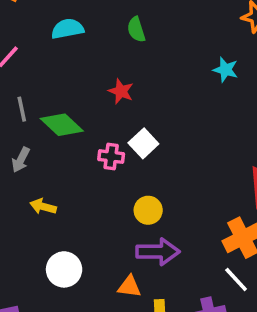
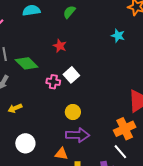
green semicircle: (136, 29) -> (69, 12), turned 56
yellow arrow: (43, 206) -> (15, 108), turned -40

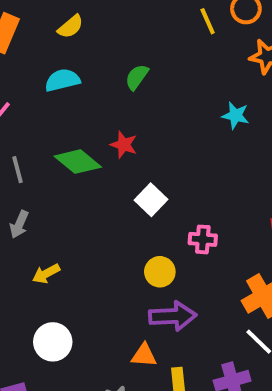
green diamond: (27, 63) -> (78, 162), moved
pink cross: (53, 82) -> (203, 239), moved
white circle: (25, 143) -> (53, 342), moved

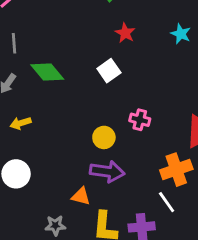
red star: (124, 145) -> (125, 33), moved
green diamond: (78, 162) -> (47, 72), moved
white square: (151, 200) -> (109, 71), moved

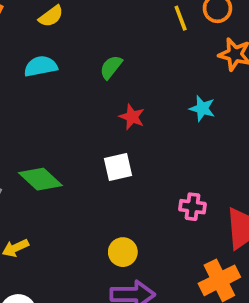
white square: (109, 71) -> (118, 167), turned 30
pink cross: (140, 120) -> (192, 207), moved

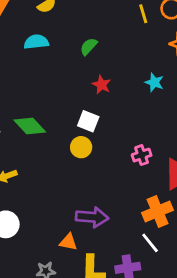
white square: (118, 167) -> (88, 121), turned 30
pink cross: (192, 207) -> (142, 155), turned -30
yellow circle: (123, 252) -> (81, 147), moved

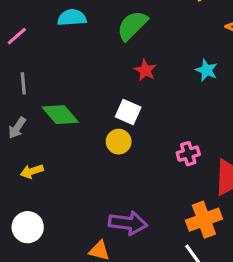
green semicircle: (89, 46) -> (132, 25), size x1.5

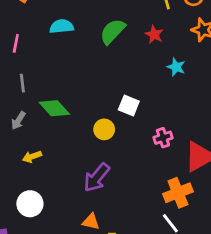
pink line: (17, 36) -> (16, 43), turned -36
red star: (145, 70) -> (154, 34), moved
white square: (128, 112) -> (129, 106), moved
purple arrow: (128, 223) -> (97, 177), moved, turned 124

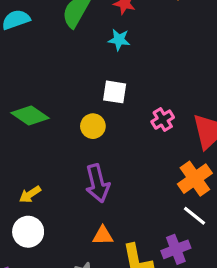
cyan star: (176, 67) -> (119, 40), moved
yellow arrow: (32, 157) -> (30, 194), moved
purple arrow: (97, 177) -> (97, 183), turned -40

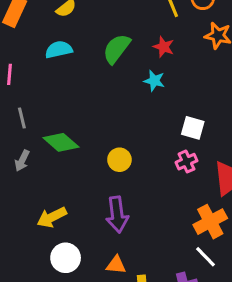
white square: (115, 92) -> (193, 128), moved
yellow arrow: (30, 194) -> (52, 217), size x1.4
white circle: (28, 232) -> (66, 258), moved

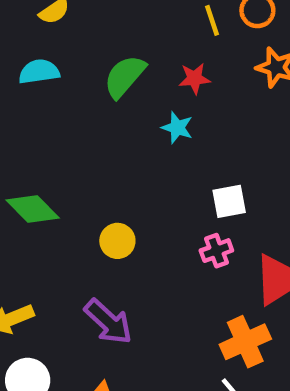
red star: (164, 47) -> (194, 78), turned -30
white square: (193, 128) -> (229, 201), turned -30
purple arrow: (117, 215) -> (108, 322), turned -44

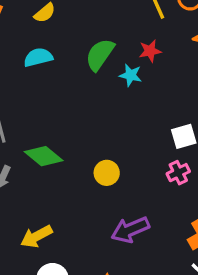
cyan star: (177, 128) -> (131, 75), moved
purple arrow: (108, 322) -> (130, 230), moved, turned 120

